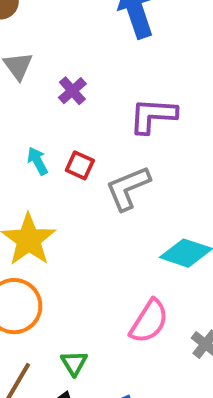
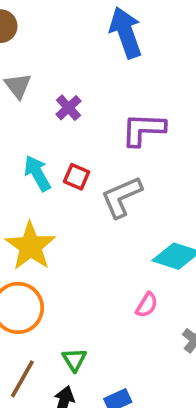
cyan arrow: (37, 161) -> (37, 173), size x1.4
pink semicircle: (149, 321) -> (147, 305), moved, size x0.6

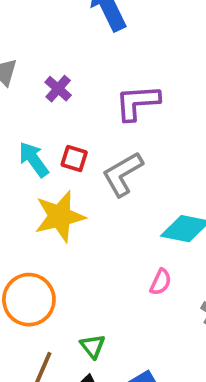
yellow star: (30, 246) -> (60, 216), moved, turned 30

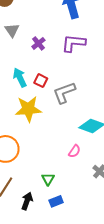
purple L-shape: (137, 102) -> (74, 43), moved
green triangle: (93, 346) -> (48, 179), moved

